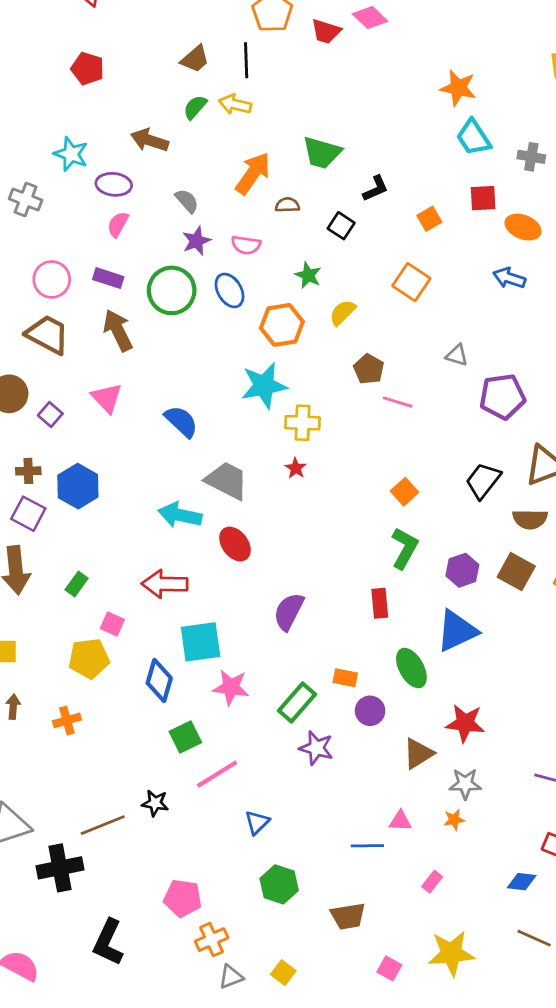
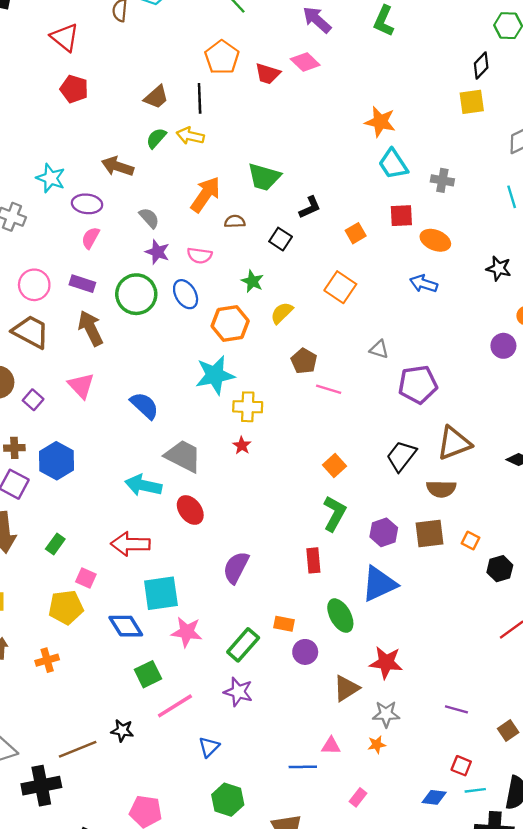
red pentagon: (88, 69) -> (74, 89), moved
purple star: (196, 241) -> (157, 252), turned -30
brown square: (516, 572) -> (429, 533), turned -36
blue diamond: (159, 680) -> (126, 626), turned -48
purple star: (316, 748) -> (238, 692), moved

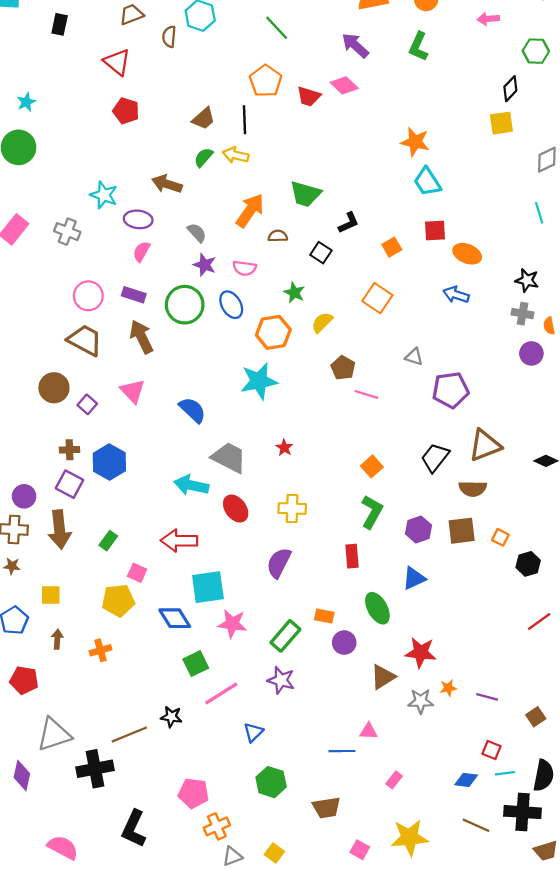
gray cross: (442, 180) -> (523, 314), moved
yellow cross: (248, 407) -> (292, 509), moved
blue triangle: (379, 584) -> (414, 578), size x0.7
orange star: (377, 745) -> (448, 688), moved

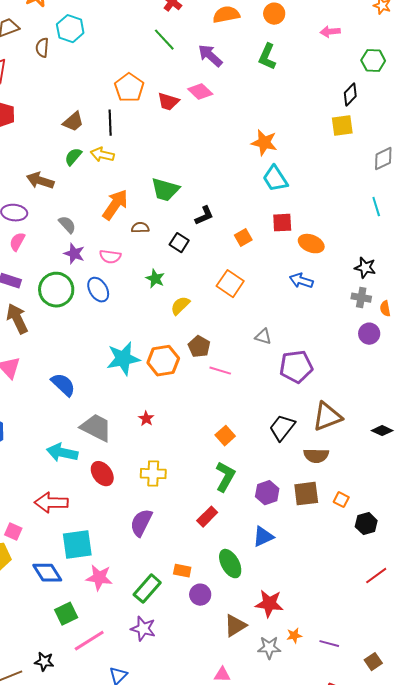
green line: (277, 28) -> (164, 40), moved
orange hexagon: (273, 332) -> (163, 361), moved
red rectangle: (352, 556) -> (207, 517), turned 50

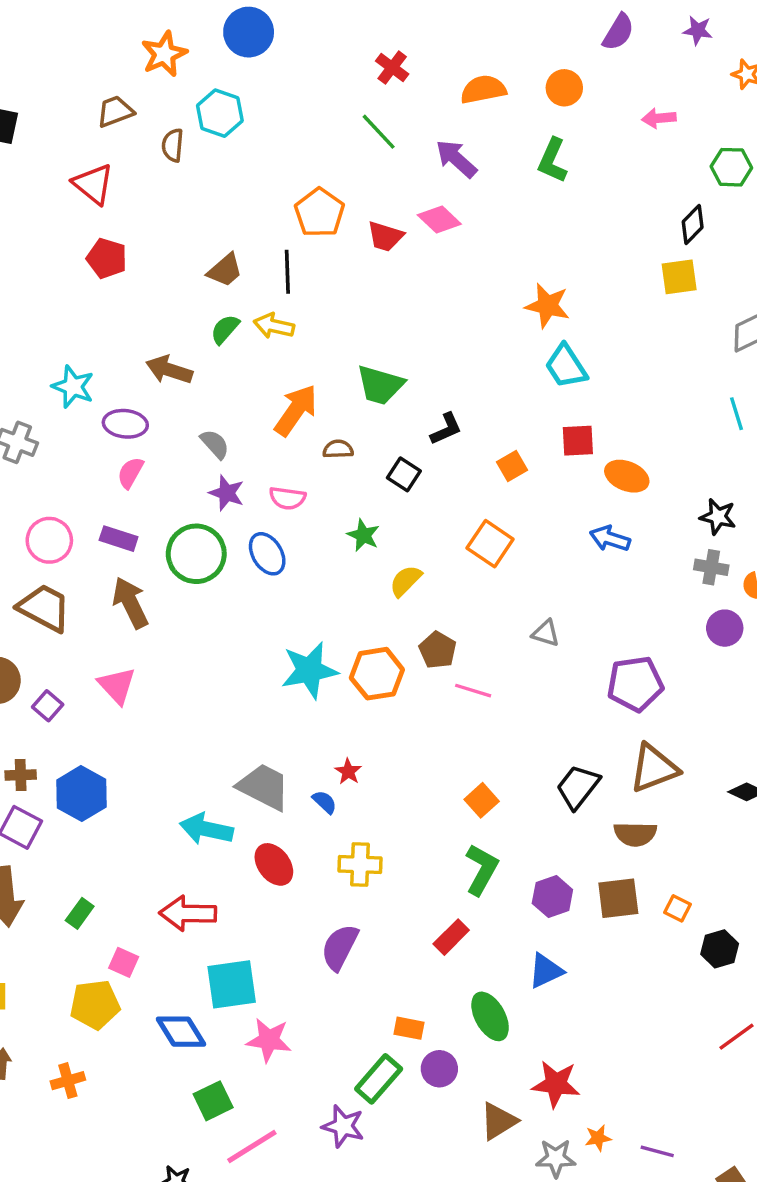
purple pentagon: (296, 367) -> (635, 684), moved
blue semicircle: (63, 385) -> (325, 802), moved, size x0.6
green rectangle: (147, 589) -> (379, 1079), moved

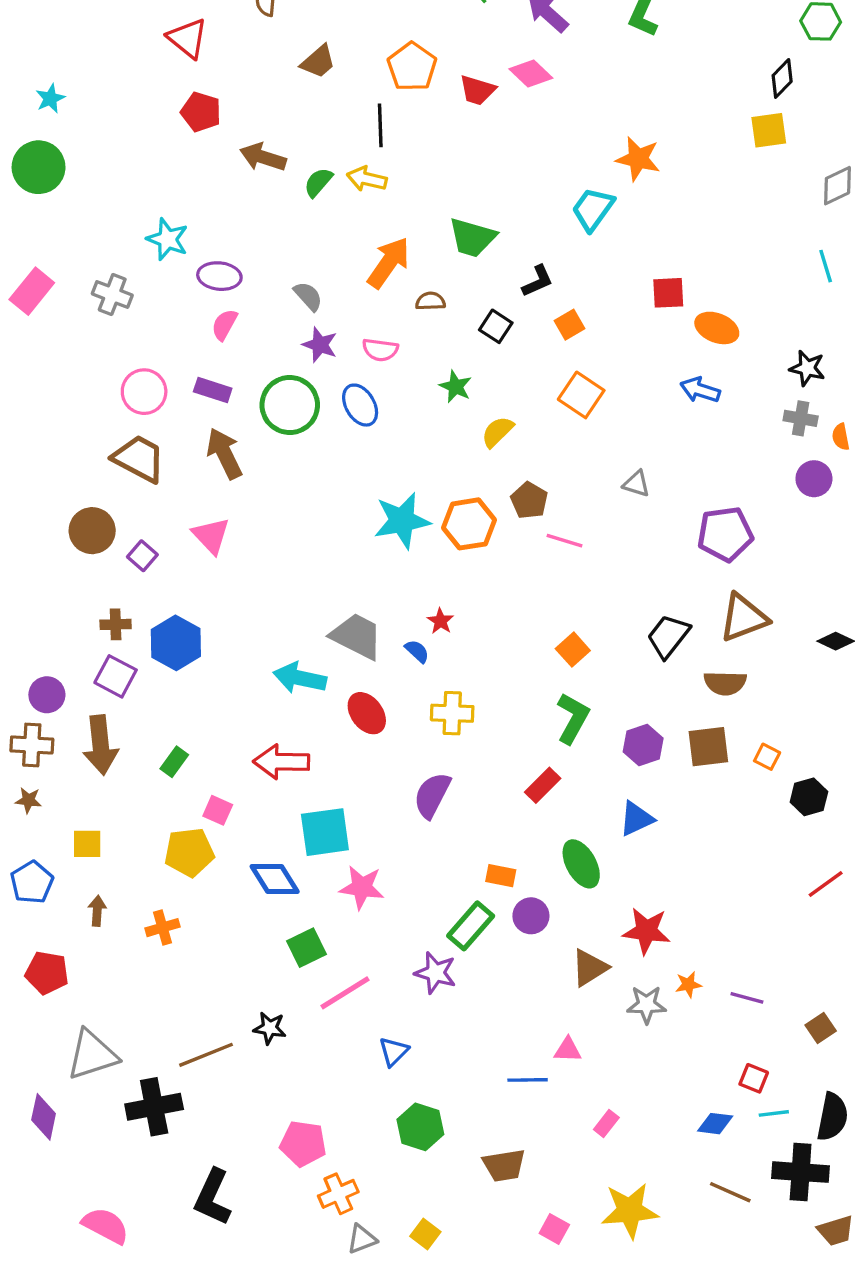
brown trapezoid: (225, 270) -> (318, 62), moved
cyan trapezoid: (566, 366) -> (593, 209), moved, turned 69
brown arrow: (169, 370) -> (263, 157), moved
orange square: (512, 466) -> (569, 325), moved

